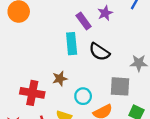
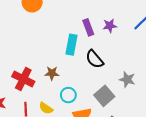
gray square: (120, 86) -> (104, 96), turned 30

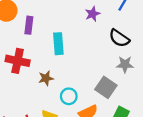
purple rectangle: (88, 27) -> (29, 25), moved, turned 42
black semicircle: (95, 59) -> (119, 38), moved
red cross: (23, 79) -> (18, 61), moved

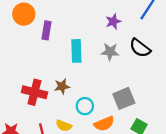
red cross: (18, 61) -> (34, 92), moved
gray star: (125, 64) -> (110, 52), moved
gray square: (106, 87) -> (124, 98), turned 30

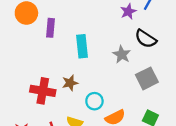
purple star: (113, 21) -> (128, 11), moved
gray star: (110, 52) -> (122, 54), moved, turned 30
gray square: (124, 98) -> (147, 78), moved

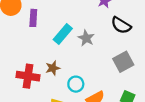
cyan rectangle: (82, 46) -> (63, 34), turned 48
gray star: (122, 54) -> (86, 38), moved

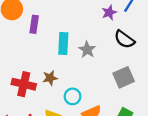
cyan rectangle: (63, 34) -> (63, 44), turned -42

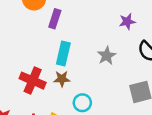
purple star: (109, 12) -> (127, 22), moved
cyan rectangle: (63, 44) -> (63, 54), moved

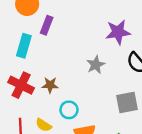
purple star: (127, 22) -> (118, 32), size x1.5
cyan rectangle: (63, 54) -> (24, 46), moved

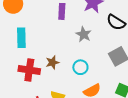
purple rectangle: (47, 25) -> (62, 11), moved
cyan circle: (69, 110) -> (80, 67), moved

